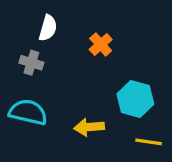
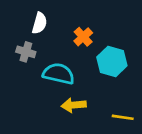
cyan hexagon: (135, 99) -> (112, 61), moved
cyan semicircle: (28, 112) -> (59, 74), moved

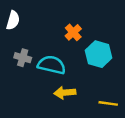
white semicircle: (39, 23) -> (13, 20), moved
gray cross: (26, 52) -> (23, 58), moved

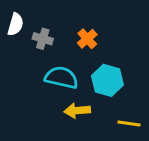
cyan hexagon: (99, 54) -> (107, 80), moved
gray cross: (23, 58) -> (43, 39), moved

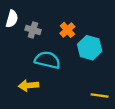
cyan hexagon: (107, 80) -> (90, 48), moved
yellow arrow: (77, 111) -> (29, 85), moved

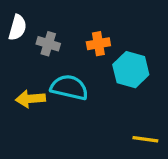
orange cross: (67, 30) -> (98, 44), turned 32
yellow arrow: (29, 85) -> (30, 99), moved

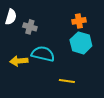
orange cross: (98, 44) -> (79, 21), moved
yellow line: (145, 139) -> (67, 81), moved

